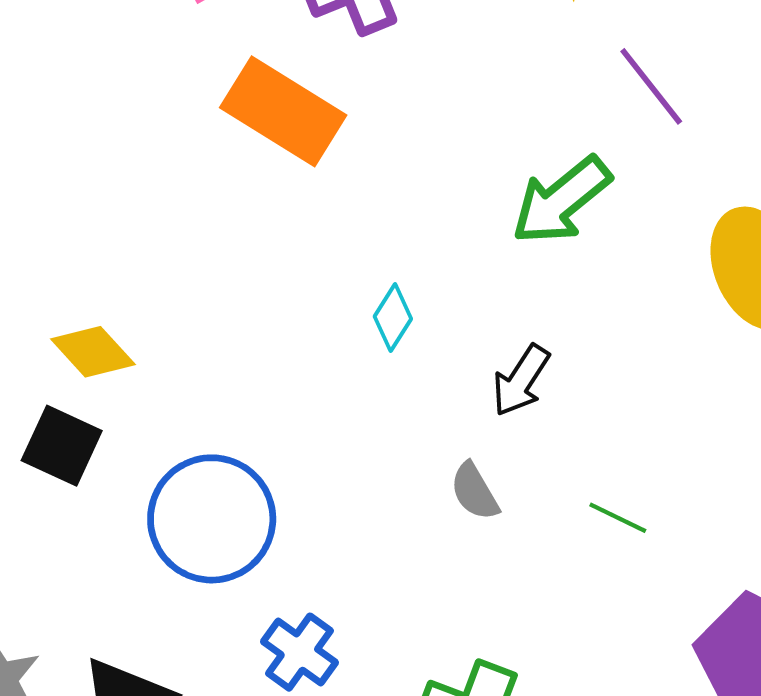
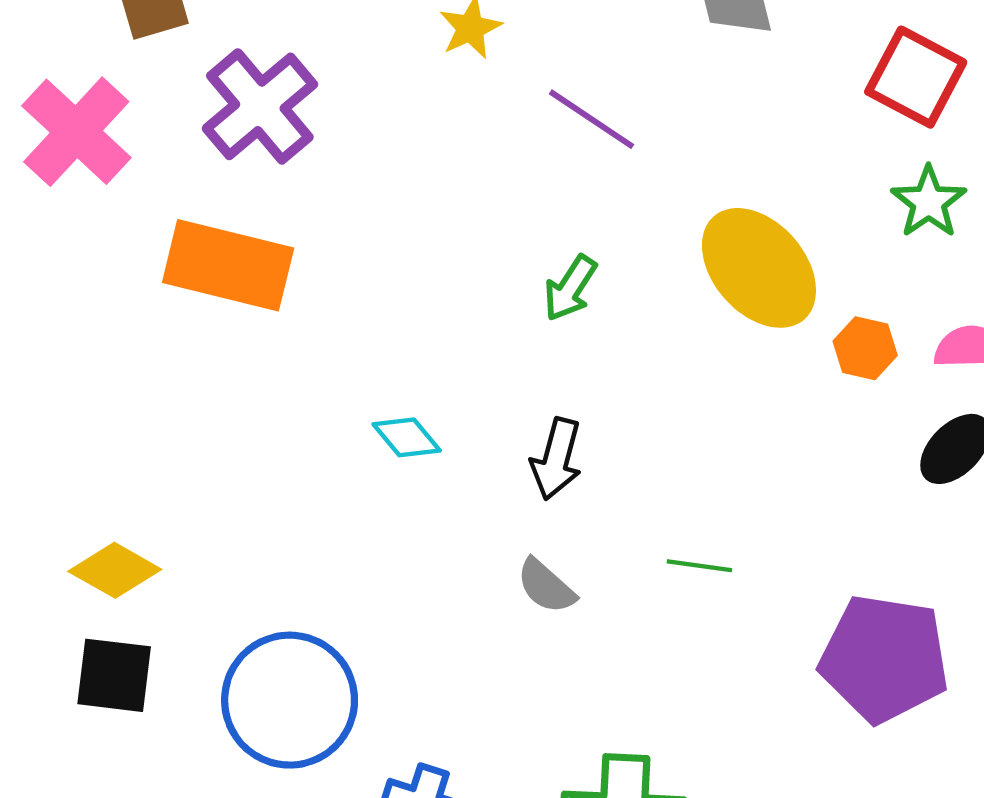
green arrow: (561, 200) -> (570, 288), moved, size x0.6
cyan diamond: (393, 318) -> (407, 437), turned -54

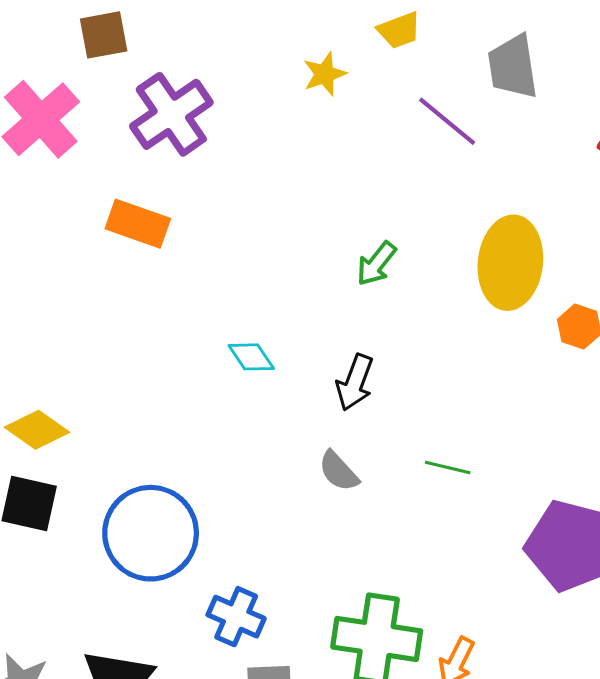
purple line: (592, 119) -> (447, 121), moved
orange rectangle: (228, 265) -> (138, 224), size x0.7
yellow ellipse: (759, 268) -> (510, 263), turned 42

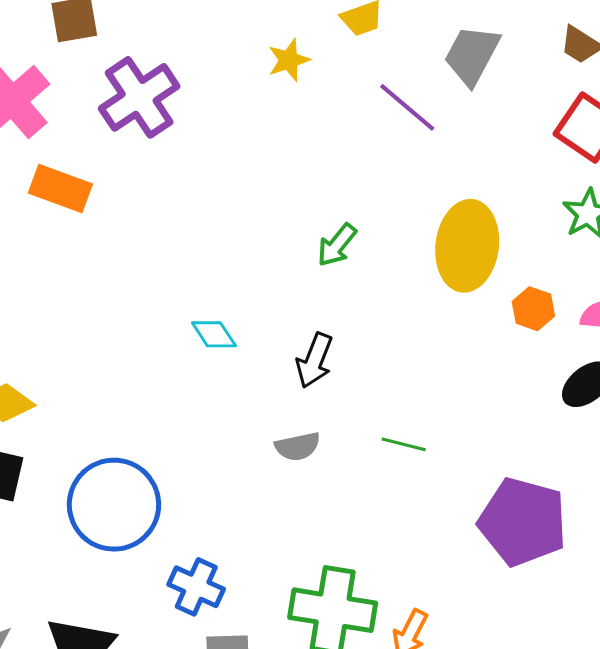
gray trapezoid: (513, 67) -> (472, 55), turned 36
orange rectangle: (138, 224) -> (60, 188), moved
gray semicircle: (339, 471) -> (298, 447), turned -60

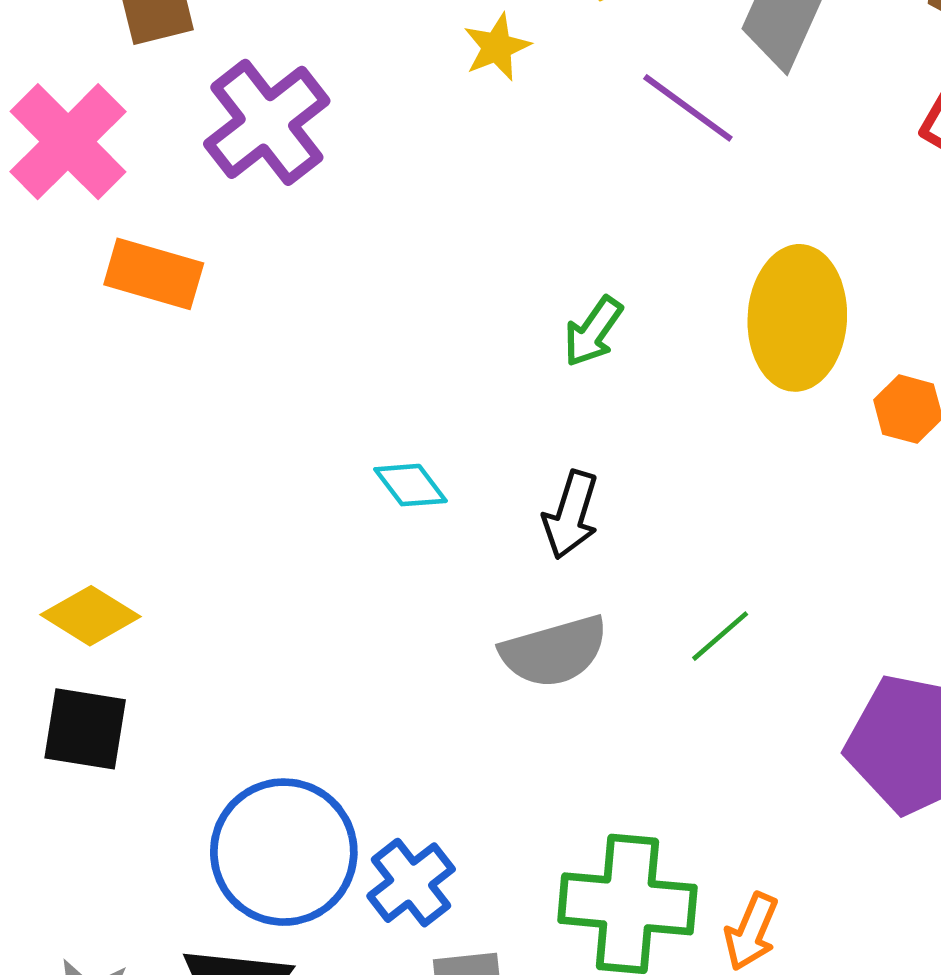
green line: (404, 444) -> (720, 636), turned -51
gray semicircle: (298, 447) -> (554, 651), size x1.5
blue circle: (114, 505) -> (284, 852), moved
blue cross: (196, 587) -> (411, 883), turned 32

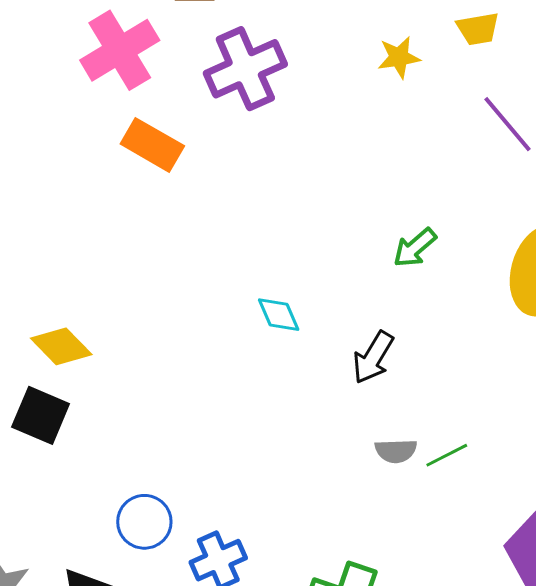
gray semicircle: (554, 651) -> (396, 451), moved, size x0.6
blue circle: (284, 852) -> (144, 522), size x0.6

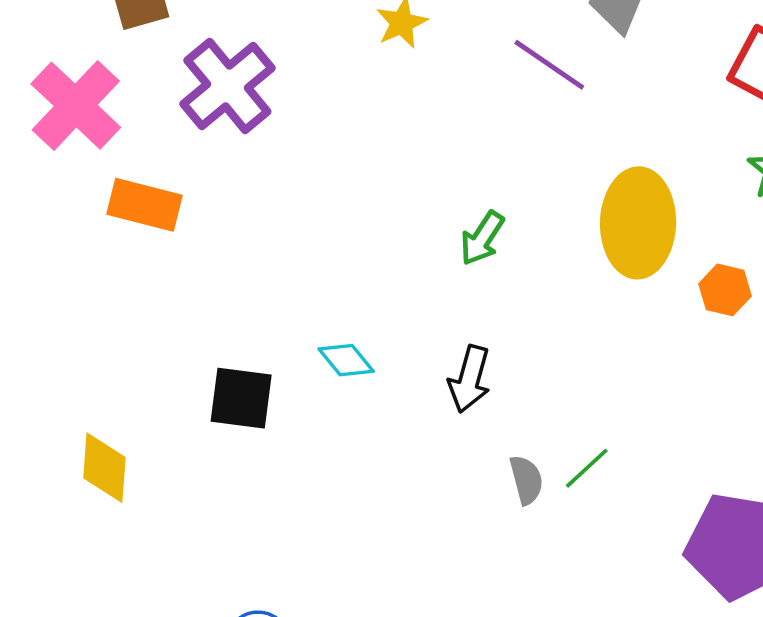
yellow diamond: (61, 346) -> (104, 468), turned 64
black square: (41, 415) -> (241, 398), moved
gray semicircle: (396, 451) -> (526, 480), turned -87

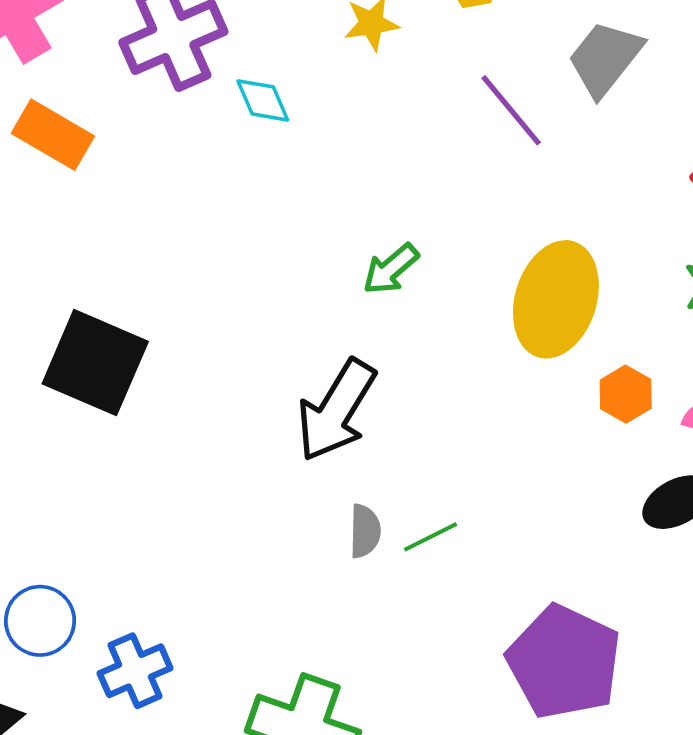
cyan diamond: (346, 360) -> (263, 100), moved
black arrow: (470, 379) -> (336, 410), size x1.5
black square: (241, 398) -> (95, 363), size x1.4

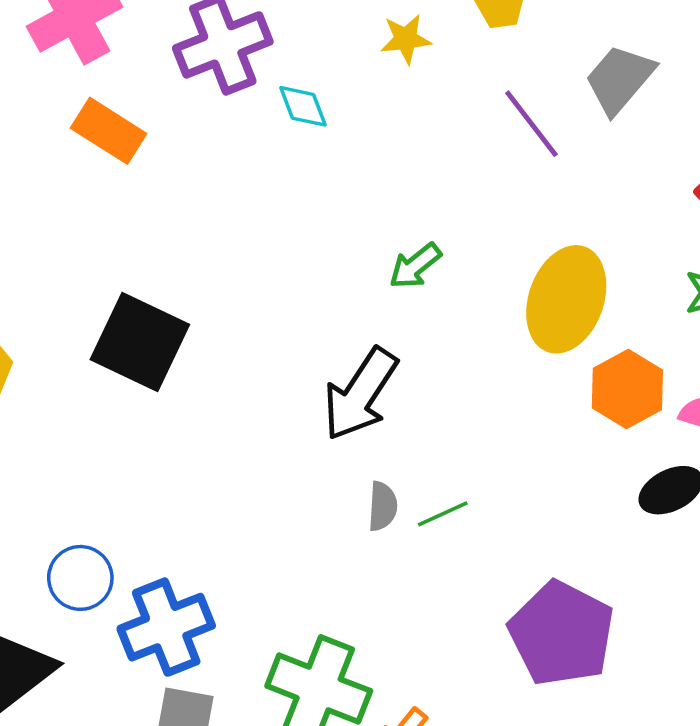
orange hexagon: (626, 394) -> (627, 389), size x1.5
blue cross: (135, 671) -> (166, 627), size x1.4

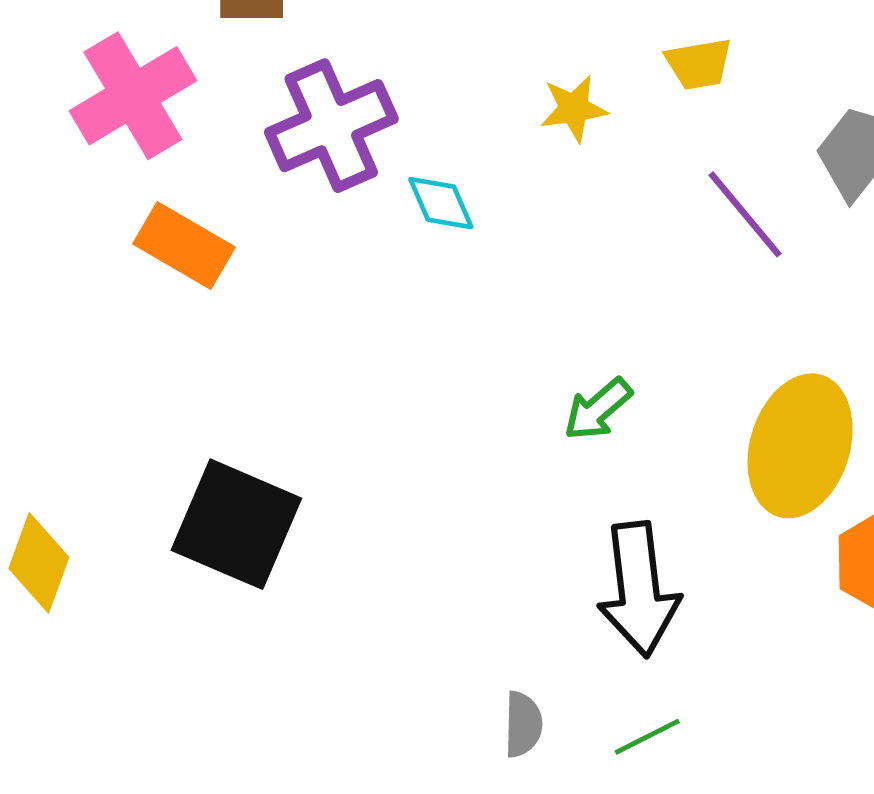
black arrow: (360, 394) -> (639, 589), moved, turned -38
gray semicircle: (383, 506) -> (523, 724), moved

